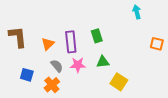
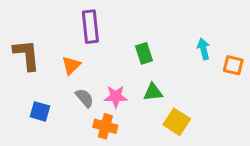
cyan arrow: (137, 12) -> (204, 49), moved
purple rectangle: (71, 42) -> (90, 27), moved
orange cross: (52, 85) -> (105, 126), moved, turned -35

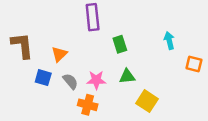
purple rectangle: (90, 27) -> (93, 17), moved
orange square: (233, 65) -> (194, 64), moved
blue square: (40, 111) -> (43, 78), moved

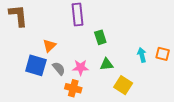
cyan arrow: (169, 41) -> (142, 55), moved
brown L-shape: (22, 45) -> (18, 16), moved
blue square: (43, 78) -> (36, 65), size x1.5

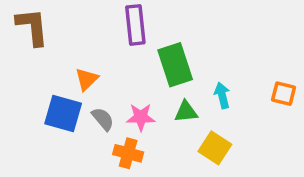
green rectangle: (100, 37) -> (175, 65), size x1.6
cyan arrow: (142, 55) -> (222, 95), moved

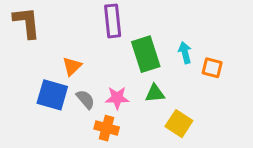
orange square: (284, 94) -> (212, 68), moved
cyan arrow: (222, 95) -> (185, 53), moved

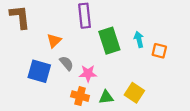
orange triangle: (72, 66) -> (54, 41), moved
green triangle: (155, 93) -> (106, 97), moved
gray semicircle: (85, 99) -> (66, 63), moved

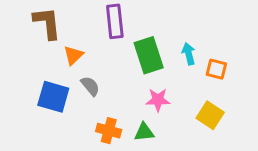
brown L-shape: (20, 17) -> (47, 23), moved
pink star: (88, 73) -> (158, 100), moved
yellow square: (134, 93) -> (210, 115), moved

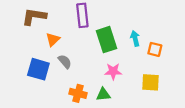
brown L-shape: (47, 23) -> (34, 16), turned -75
yellow square: (210, 115) -> (150, 82), turned -30

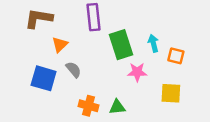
pink star: (113, 71) -> (137, 72), moved

